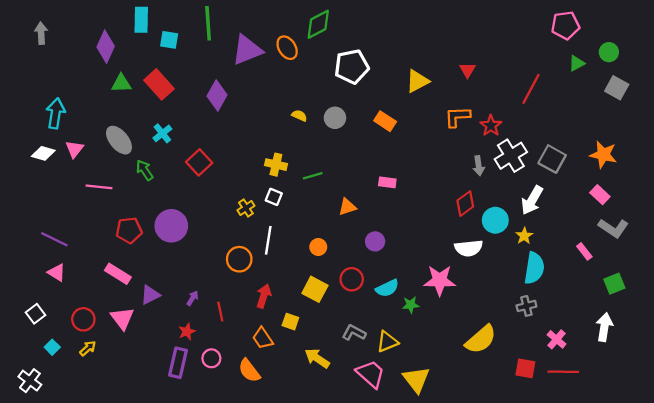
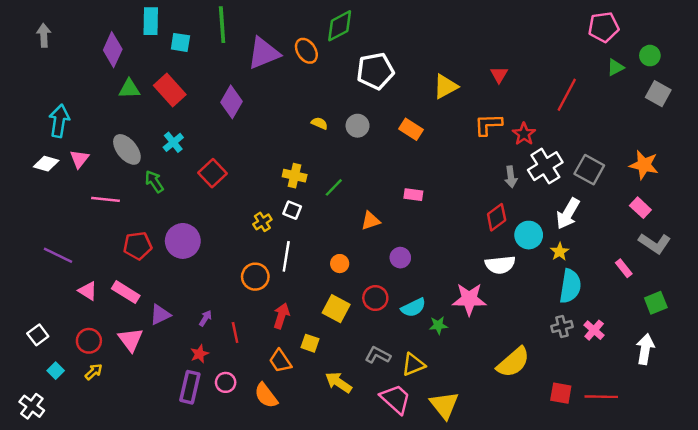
green line: (313, 176) -> (334, 187), turned -30
pink triangle: (57, 273) -> (88, 291), moved
pink cross: (557, 339) -> (594, 330), moved

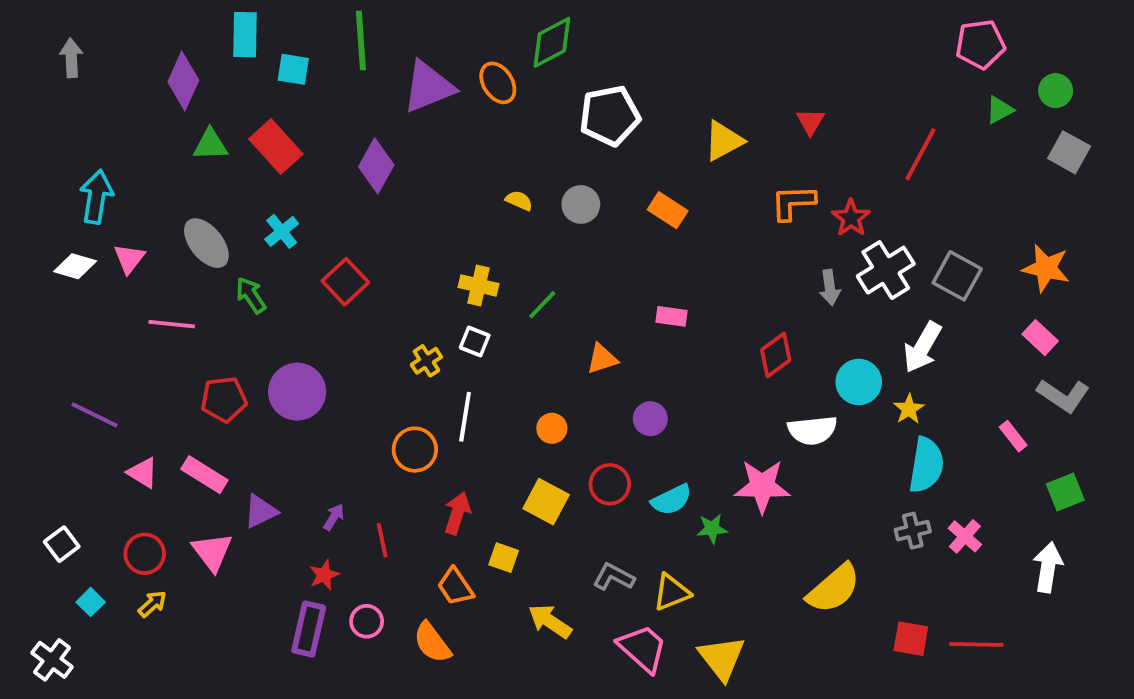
red diamond: (497, 217) -> (776, 355), moved

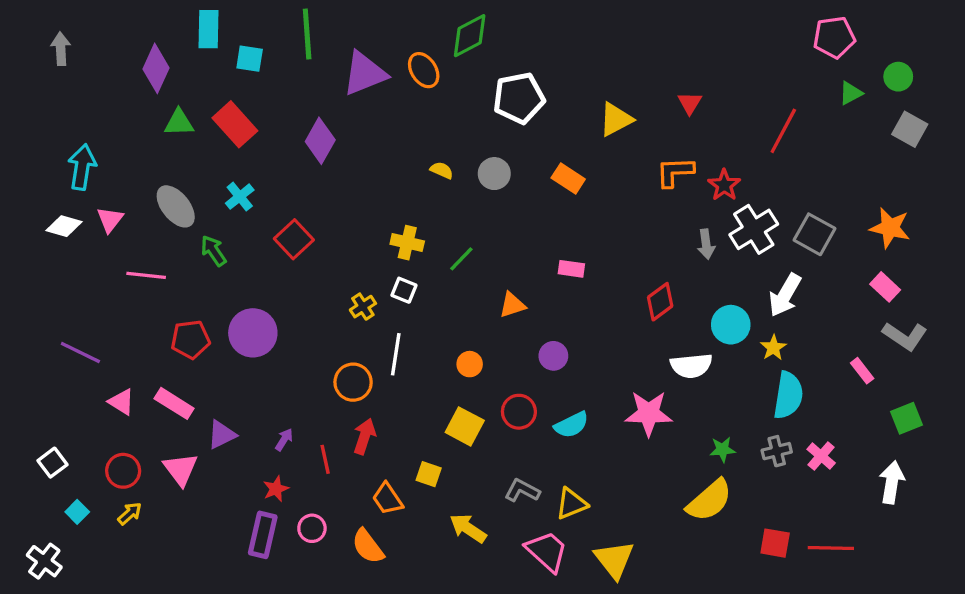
red arrow: (457, 513) -> (365, 436), moved
green star: (712, 529) -> (723, 449), moved

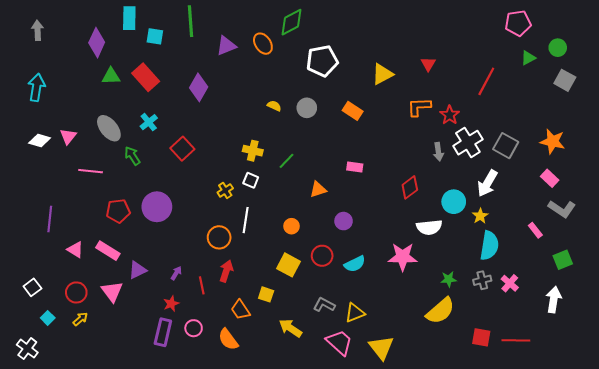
purple triangle: (365, 73) -> (226, 46), size x0.7
cyan arrow: (82, 167) -> (37, 87), moved
purple line: (80, 353) -> (50, 219), turned 70

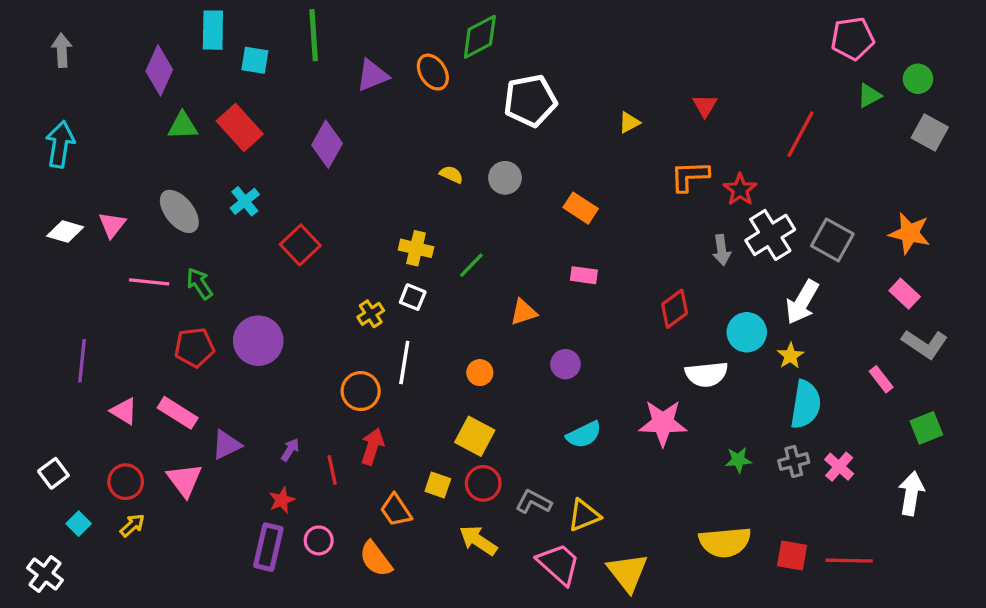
yellow triangle: (382, 74) -> (629, 122), size x0.6
orange rectangle: (353, 111) -> (581, 208), moved
green arrow: (132, 156) -> (199, 284), moved
red circle: (322, 256) -> (483, 483), moved
yellow semicircle: (440, 311) -> (725, 542), moved, turned 36

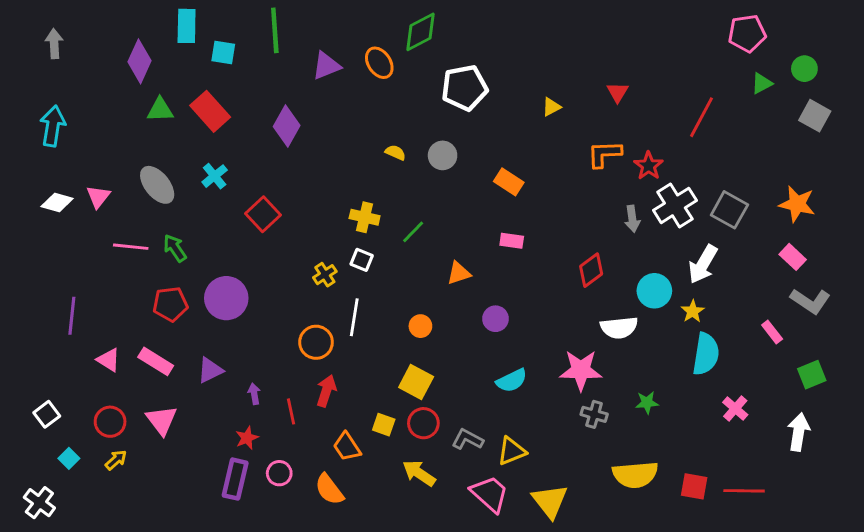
purple triangle: (226, 445) -> (210, 370), moved
purple arrow: (290, 450) -> (254, 394), turned -42
gray cross: (794, 462) -> (594, 414), moved, turned 30

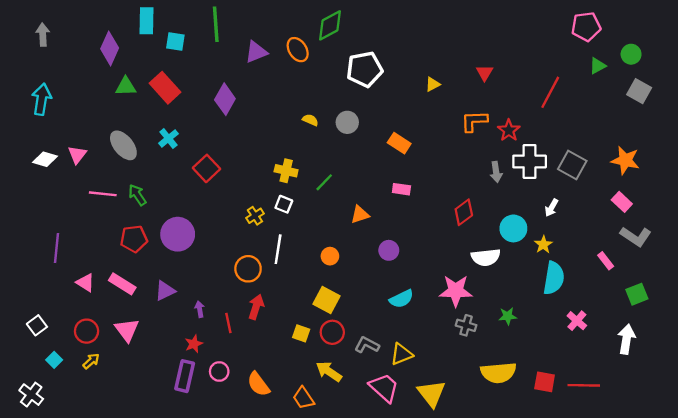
white cross: (675, 205) -> (530, 162), turned 32
white arrow: (703, 264) -> (551, 208), size x0.6
orange trapezoid: (347, 447) -> (303, 398), moved

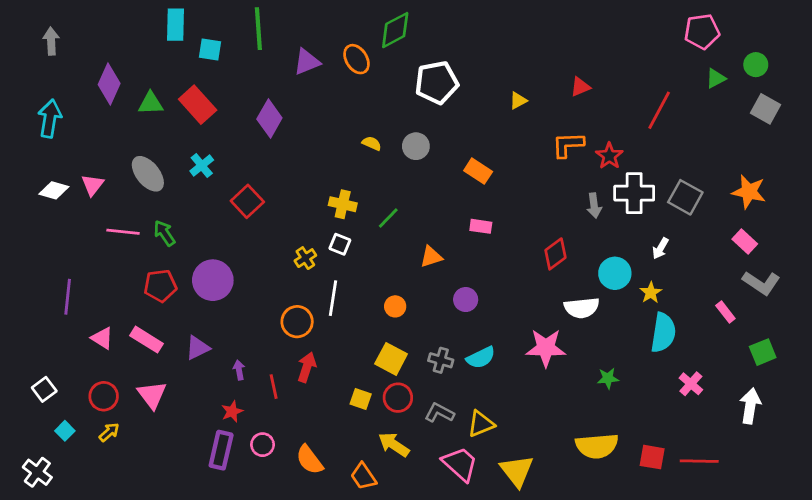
purple diamond: (110, 48) -> (109, 84), moved
red triangle: (485, 73) -> (580, 87), turned 36
gray cross: (466, 325) -> (441, 360), moved

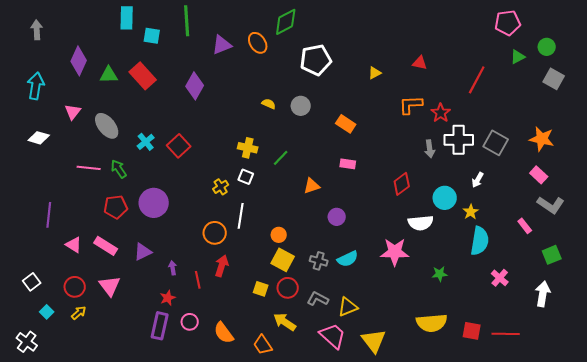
red triangle: (580, 87) -> (420, 63), turned 35
cyan cross: (202, 165) -> (146, 142), moved
pink triangle: (93, 185) -> (73, 112), moved
orange circle: (395, 306) -> (279, 235), moved

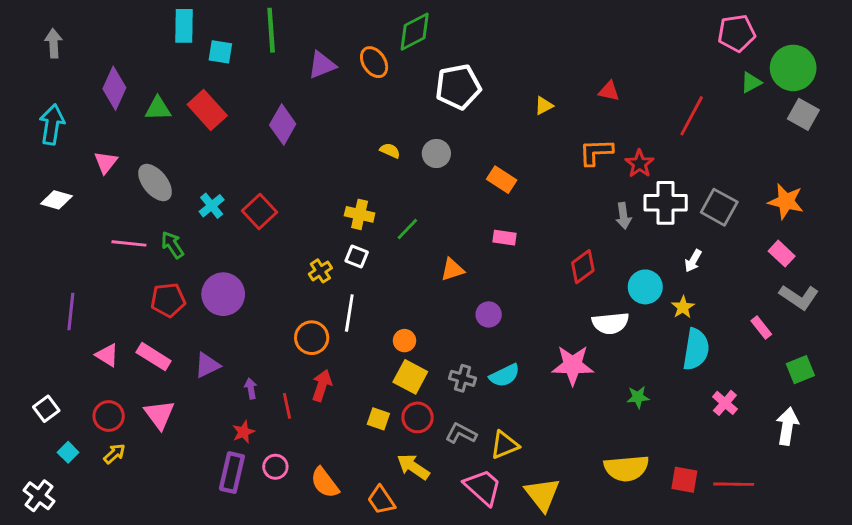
green circle: (547, 47) -> (793, 68), size x1.8

